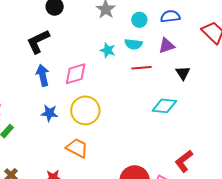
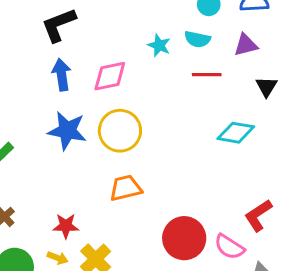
blue star: (49, 113) -> (67, 131), size x1.5
orange trapezoid: (77, 148) -> (126, 188), moved, turned -45

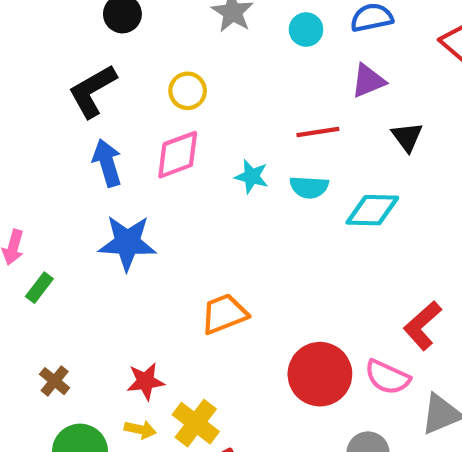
cyan semicircle: (197, 39) -> (309, 187), moved
cyan star: (159, 45) -> (252, 176), moved
yellow circle: (120, 131) -> (188, 91), moved, size x0.6

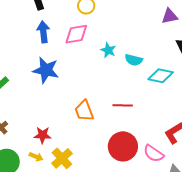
red line: (318, 132) -> (123, 105), moved
orange trapezoid: (224, 314) -> (84, 111), turned -100

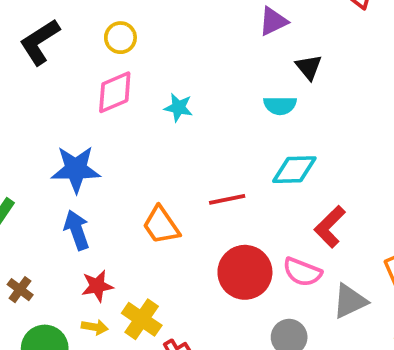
blue arrow: (43, 32) -> (77, 230), moved
cyan semicircle: (134, 60) -> (280, 105), moved
cyan diamond: (161, 76) -> (294, 170), moved

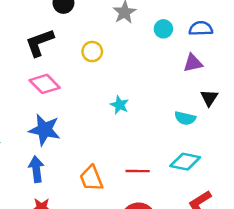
pink diamond: (115, 92) -> (45, 84), moved, turned 56

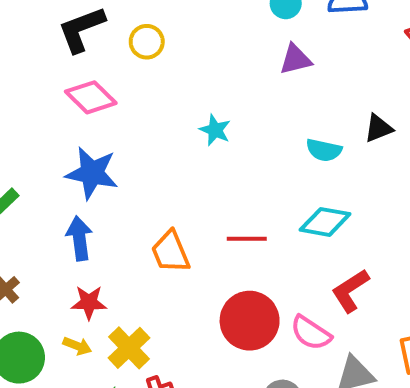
yellow circle: (92, 52) -> (147, 42), moved
purple triangle: (193, 63) -> (295, 59), moved
black triangle: (209, 98) -> (379, 128), moved, turned 36

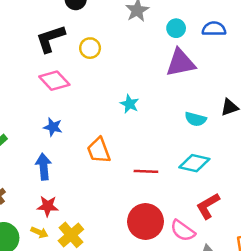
purple triangle: (295, 59) -> (181, 63), size x1.5
blue star: (92, 173) -> (53, 127), size x0.6
orange trapezoid: (171, 252) -> (99, 150), moved

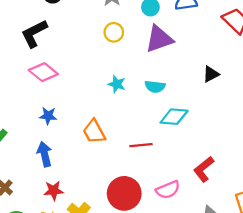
yellow circle: (90, 48) -> (114, 32), moved
cyan semicircle: (196, 119) -> (155, 87), moved
cyan diamond: (194, 163) -> (174, 117), moved
red circle: (146, 222) -> (124, 193), moved
pink semicircle: (183, 231) -> (168, 190), moved, turned -50

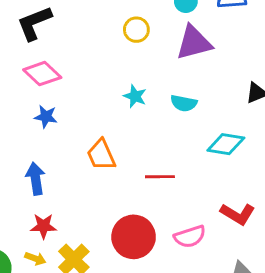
blue star: (48, 116) -> (46, 117), moved
cyan diamond: (174, 117) -> (226, 144), moved
red L-shape: (204, 169) -> (238, 214), turned -115

